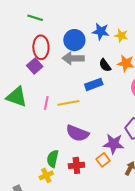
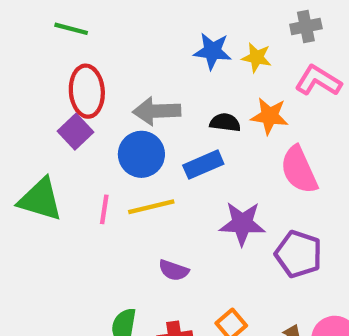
blue circle: (74, 40) -> (141, 154), moved
black semicircle: (105, 65) -> (225, 123), turned 136
purple semicircle: (77, 133) -> (174, 270), size x0.6
purple star: (114, 144) -> (242, 224), moved

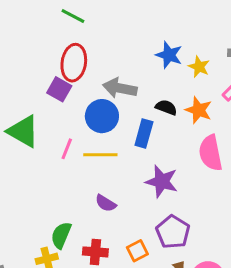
purple square: (76, 132) -> (59, 89), turned -30
blue rectangle: (203, 165) -> (144, 133), turned -64
purple pentagon: (299, 254) -> (173, 232), moved

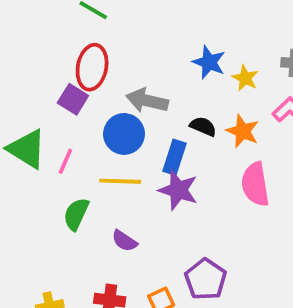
pink line: (67, 149) -> (65, 161), moved
purple star: (162, 181) -> (178, 190), moved
green semicircle: (61, 235) -> (76, 214), moved

